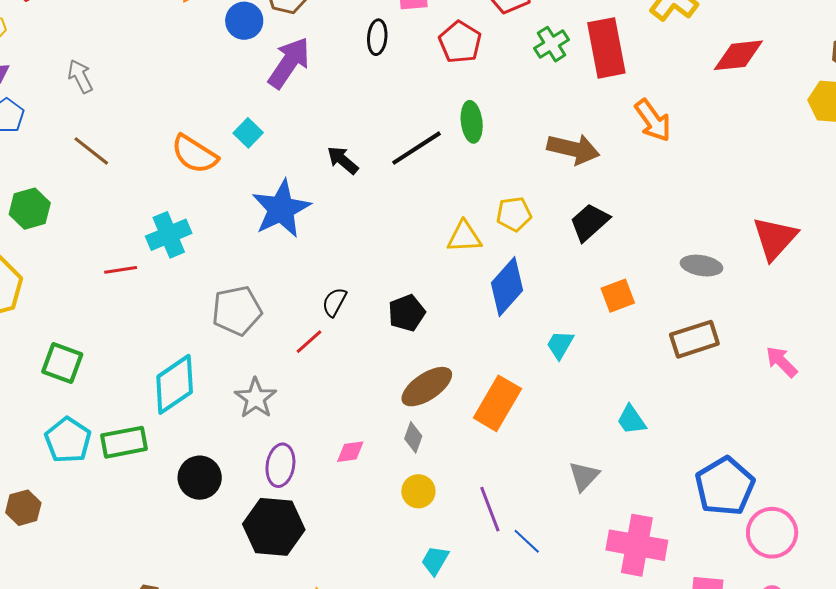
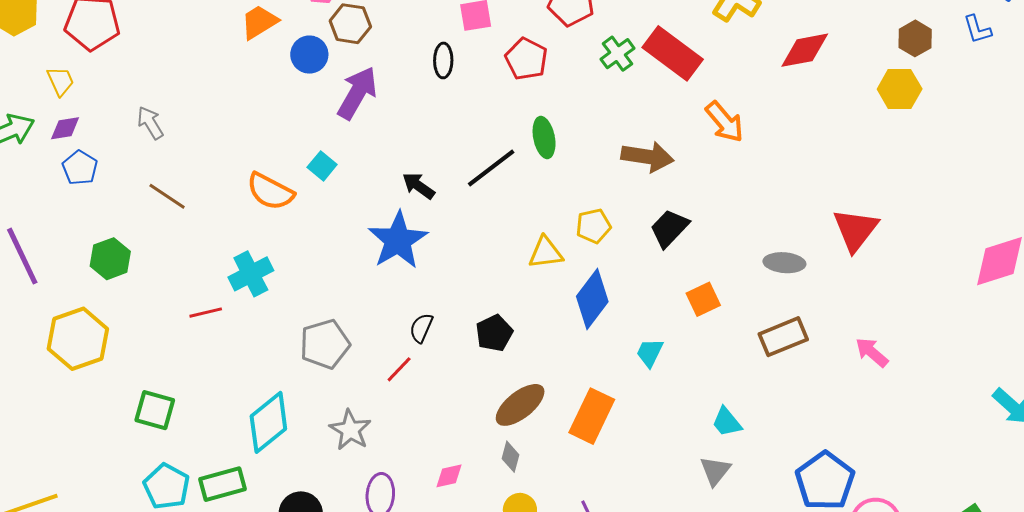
red rectangle: (606, 48) -> (673, 53), turned -38
blue star: (281, 209) -> (398, 240), moved
gray triangle: (584, 476) -> (715, 471), moved

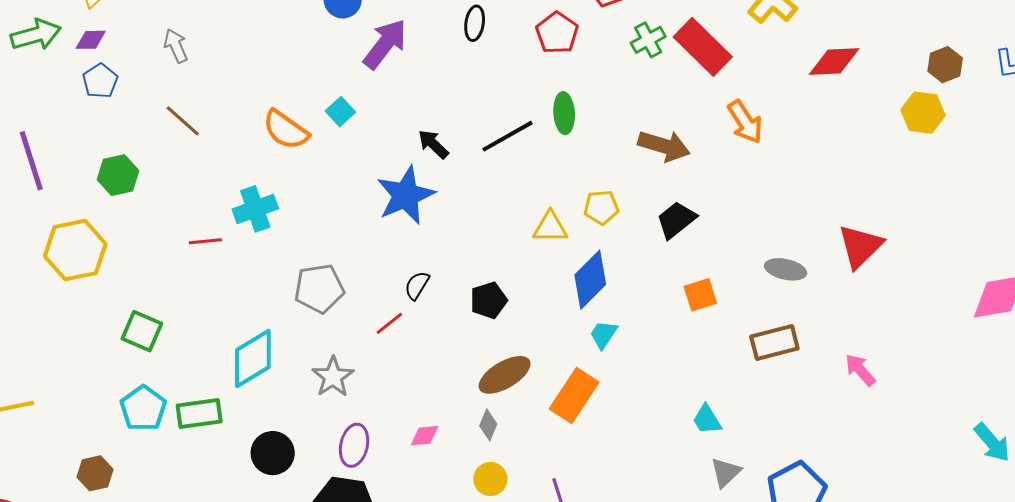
cyan trapezoid: (650, 353) -> (603, 334), moved
gray triangle: (715, 471) -> (726, 472), moved

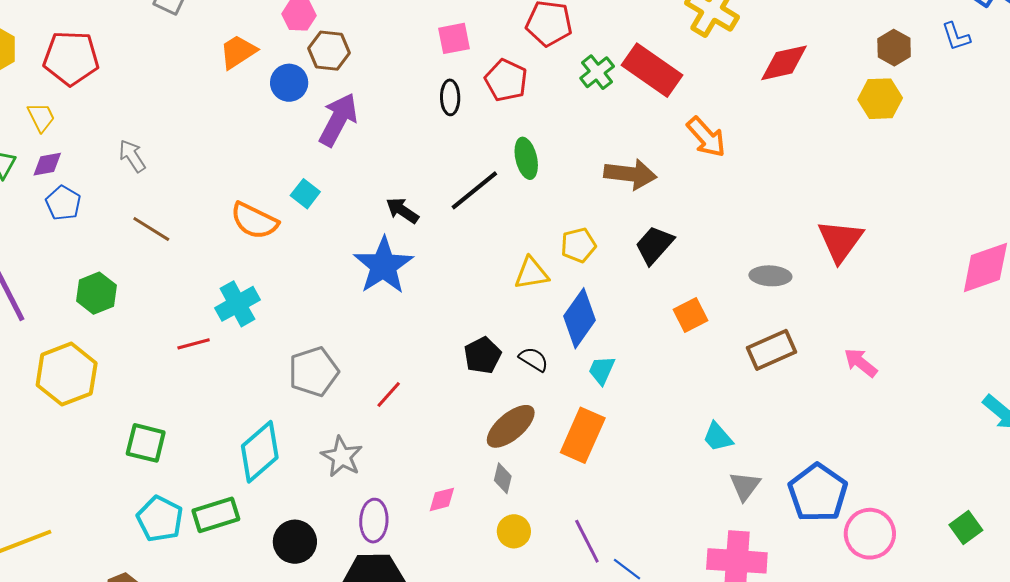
black ellipse: (475, 23) -> (450, 97), moved
black semicircle: (417, 285) -> (534, 359), moved, turned 100

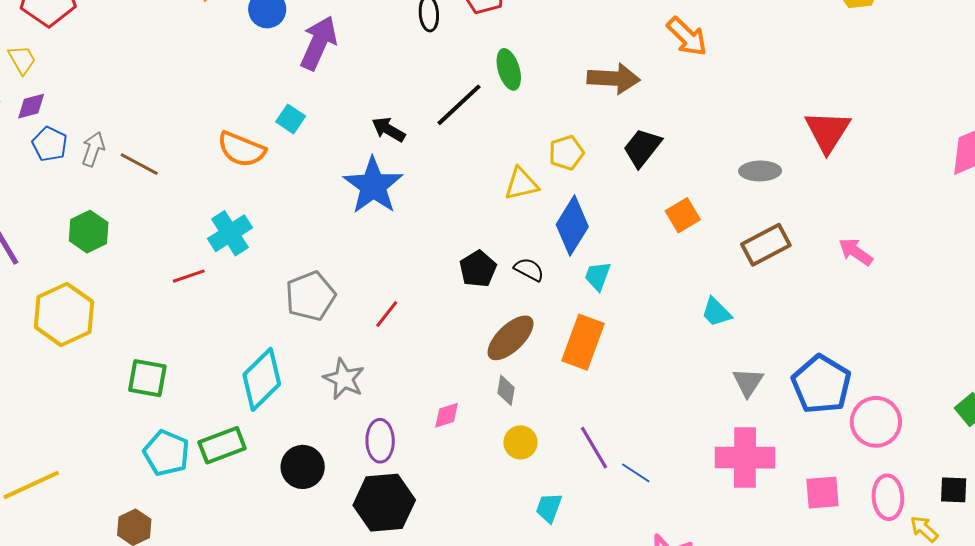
gray arrow: (132, 156) -> (93, 149), moved, turned 56
cyan trapezoid: (718, 437) -> (716, 312), moved

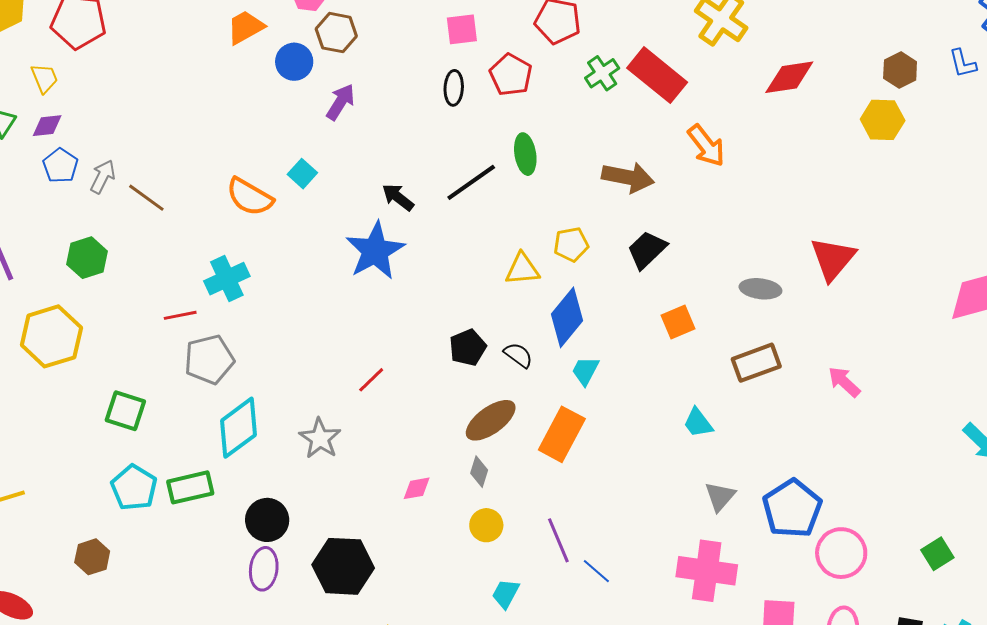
purple arrow: (319, 43) -> (340, 102), size x0.7
gray pentagon: (310, 296) -> (209, 359), moved
purple ellipse: (380, 441) -> (264, 569), moved

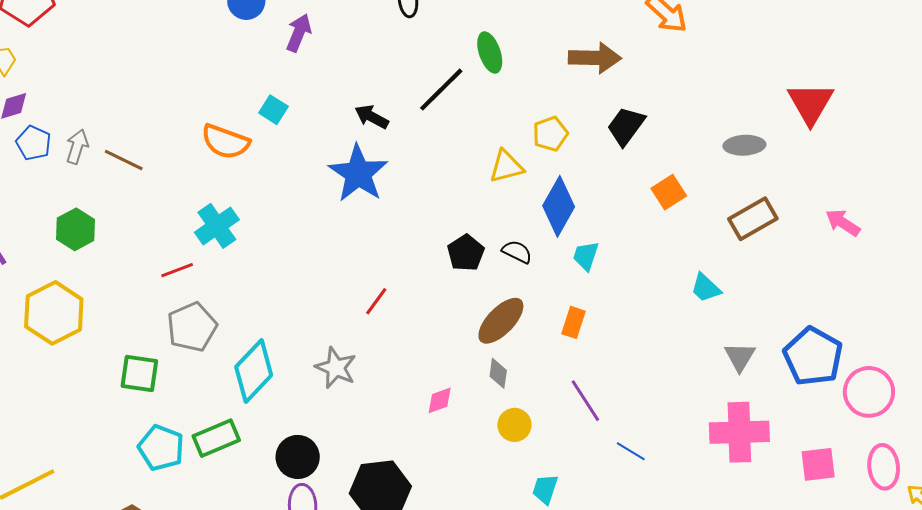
gray pentagon: (209, 359) -> (192, 327), moved
orange rectangle: (562, 434) -> (573, 322), size x0.6
purple line: (558, 540) -> (585, 401), moved

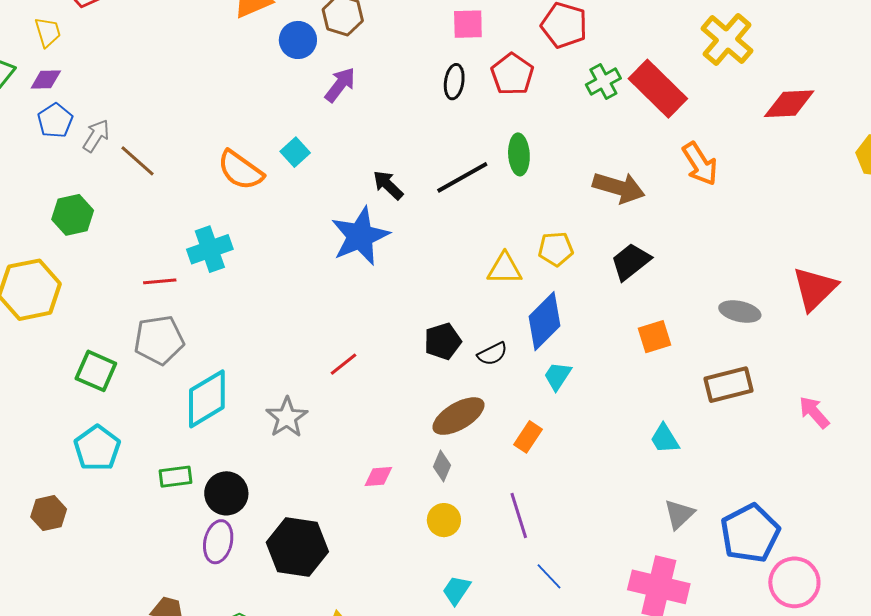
black semicircle: (517, 252) -> (492, 354), turned 112
green rectangle: (216, 438) -> (175, 477), moved, size x0.7

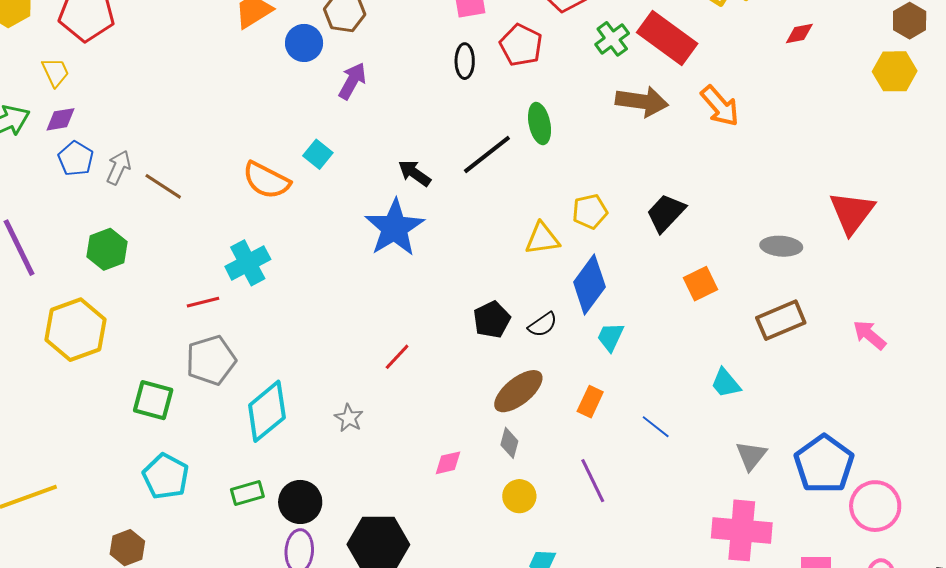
red diamond: (789, 104) -> (799, 33), size x0.6
brown arrow: (619, 188) -> (642, 101), moved
gray star: (287, 417) -> (349, 418), size x0.7
blue line: (549, 576) -> (656, 427), moved

